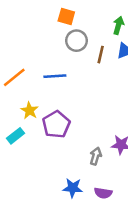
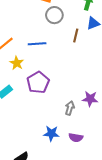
brown line: (101, 55) -> (76, 36), moved
yellow star: (30, 110) -> (17, 63), moved

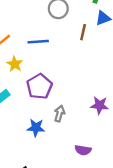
gray arrow: (70, 108) -> (59, 114), moved
blue star: (51, 133) -> (36, 128), moved

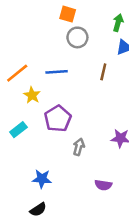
brown line: (83, 32) -> (103, 72), moved
blue star: (36, 128) -> (42, 179), moved

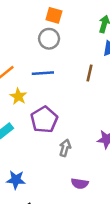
gray circle: (77, 37) -> (49, 39), moved
blue star: (42, 179) -> (16, 180), moved
purple semicircle: (103, 185) -> (80, 183), moved

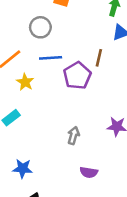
gray circle: (49, 39) -> (40, 27), moved
purple pentagon: (44, 120) -> (77, 76), moved

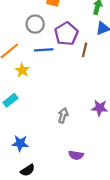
purple pentagon: (77, 76) -> (66, 34), moved
purple semicircle: (89, 172) -> (76, 155), moved

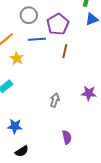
brown line: (85, 50) -> (65, 51), moved
purple semicircle: (76, 155) -> (67, 137), turned -112

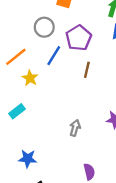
blue line: (37, 39) -> (54, 56), turned -54

